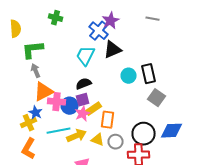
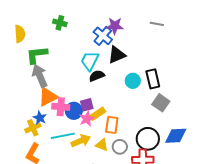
purple star: (110, 21) -> (115, 26), turned 30
gray arrow: (36, 71) -> (40, 76), size x1.6
black semicircle: (84, 84) -> (97, 76), moved

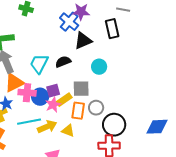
cyan trapezoid: (90, 61) -> (39, 64), moved
black rectangle: (153, 79) -> (112, 29), moved
gray square: (161, 103) -> (81, 89), moved, turned -36
blue diamond: (176, 136) -> (157, 127), moved
gray circle: (120, 147) -> (96, 108), moved

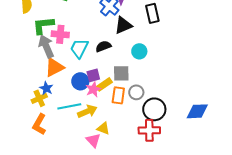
pink cross: (27, 93) -> (60, 34), moved
yellow triangle: (68, 131) -> (103, 128), moved

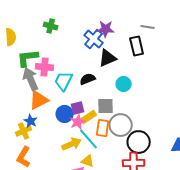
gray circle: (136, 92) -> (121, 125), size x1.5
cyan line: (69, 106) -> (89, 139), moved, turned 60

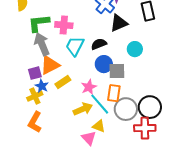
pink cross: (45, 67) -> (64, 25), moved
purple square: (78, 108) -> (35, 73), moved
blue circle: (65, 114) -> (104, 64), moved
yellow rectangle: (89, 117) -> (63, 82), moved
gray circle: (121, 125) -> (126, 109), moved

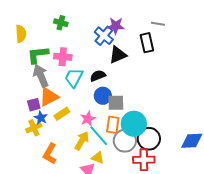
cyan circle: (135, 49) -> (134, 124), moved, size x1.6
yellow arrow: (83, 109) -> (82, 141), turned -36
orange L-shape: (35, 122) -> (50, 154), moved

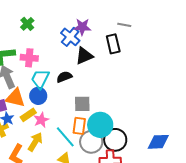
green cross: (61, 23) -> (27, 24), turned 32
blue circle: (103, 96) -> (38, 96), moved
orange triangle: (49, 97) -> (15, 98), turned 40
pink star: (88, 119) -> (41, 120), moved
yellow arrow: (82, 141) -> (35, 142), moved

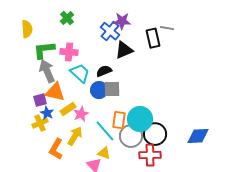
gray line: (124, 25) -> (167, 28), moved
cyan trapezoid: (40, 79) -> (80, 73), turned 105
blue circle: (38, 96) -> (99, 90), moved
gray square: (82, 104) -> (112, 89), moved

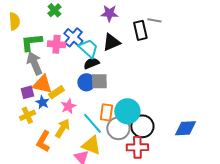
blue cross: (110, 31) -> (73, 37), moved
cyan trapezoid: (80, 73) -> (88, 48), moved
yellow rectangle: (68, 109) -> (56, 92), moved
blue star: (47, 113) -> (42, 102), moved
yellow triangle: (104, 153) -> (91, 145), size x1.5

